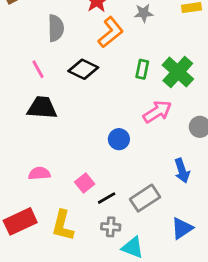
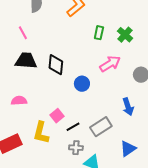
black diamond: (83, 69) -> (56, 65), moved, turned 70
green cross: (178, 72) -> (125, 35), size x0.7
pink semicircle: (39, 173) -> (19, 101), moved
yellow L-shape: (63, 226) -> (41, 133), moved

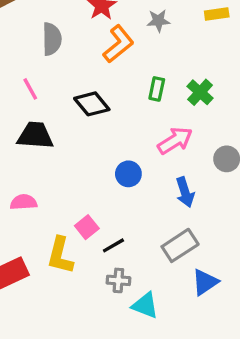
black diamond: (56, 65) -> (92, 104), moved, turned -45
blue arrow: (128, 107) -> (185, 192), moved
gray rectangle: (101, 127) -> (180, 245), moved

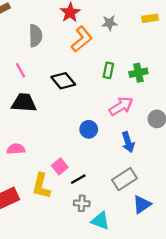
green cross: (200, 92) -> (138, 73), turned 36

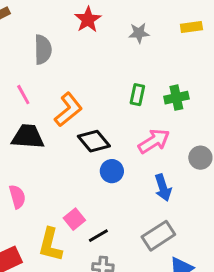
orange L-shape: (82, 39) -> (68, 110), moved
black diamond: (63, 81) -> (94, 141), moved
pink semicircle: (16, 149) -> (17, 197), turned 78

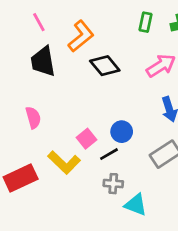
black trapezoid: (28, 137) -> (43, 61), turned -104
blue circle: (112, 171) -> (122, 132), moved
yellow L-shape: (50, 245) -> (64, 163), turned -60

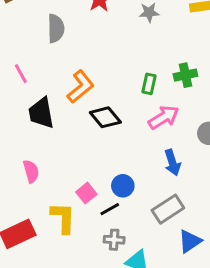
pink line: (39, 22) -> (21, 74), moved
green rectangle: (145, 22) -> (149, 84), moved
yellow L-shape: (64, 163) -> (63, 218), turned -132

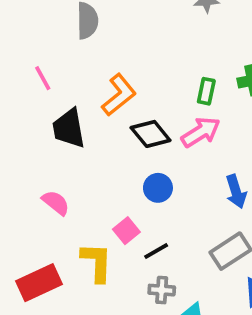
pink arrow: (164, 117) -> (201, 132), moved
pink semicircle: (31, 171) -> (56, 203), turned -35
blue circle: (123, 186) -> (158, 188), moved

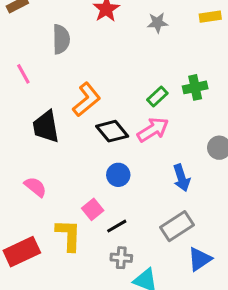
pink line: (43, 78) -> (23, 74), moved
green rectangle: (206, 91) -> (157, 96), turned 35

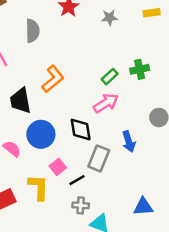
black diamond: (112, 131) -> (81, 130), moved, turned 30
blue circle: (118, 175) -> (41, 134), moved, size x1.5
gray rectangle: (177, 226) -> (99, 158), moved, turned -35
blue triangle: (200, 259) -> (143, 207), turned 30

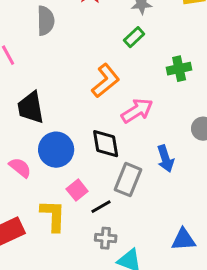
green rectangle: (110, 77) -> (134, 37), moved
orange L-shape: (53, 79) -> (106, 81), moved

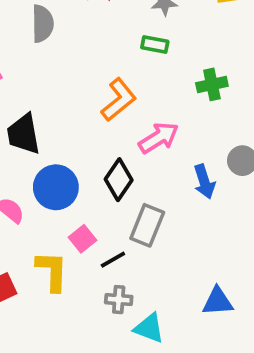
green rectangle: (134, 37) -> (155, 45), turned 54
black diamond: (106, 144) -> (119, 180), turned 44
blue arrow: (166, 159) -> (204, 182), moved

